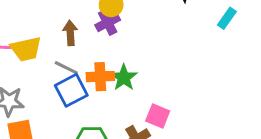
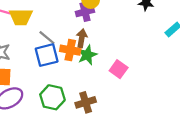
brown arrow: (70, 33) -> (82, 38), moved
pink square: (158, 116) -> (119, 69), moved

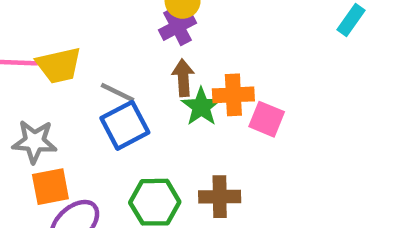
orange cross: (70, 50) -> (233, 95), moved
brown cross: (86, 102) -> (220, 197), turned 30

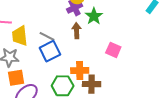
yellow trapezoid: (59, 65) -> (20, 36), moved, turned 95
orange cross: (233, 95) -> (80, 70), moved
green star: (201, 107) -> (94, 16), moved

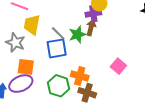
green star: (94, 16) -> (77, 35), moved
brown arrow: (77, 31) -> (91, 28), moved
orange square: (16, 78) -> (26, 67), moved

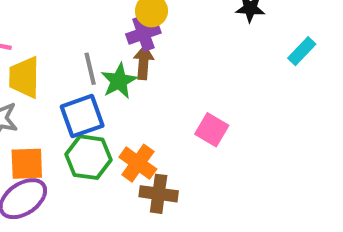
gray line: (58, 33) -> (90, 69), moved, turned 42
orange cross: (80, 76) -> (138, 163), turned 30
green hexagon: (58, 86) -> (89, 157), moved

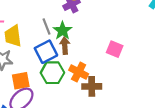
brown arrow: (144, 62) -> (65, 46), moved

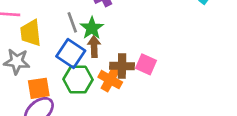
pink square: (115, 49) -> (146, 64), moved
blue square: (46, 52) -> (71, 53), turned -30
brown cross: (92, 86) -> (122, 66), moved

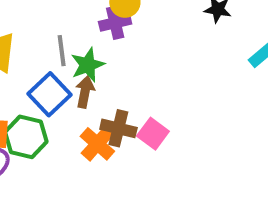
green hexagon: (78, 79) -> (26, 137), moved

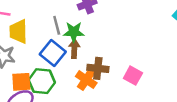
green star: (88, 65) -> (74, 32), turned 30
pink square: (153, 134) -> (133, 76), moved

